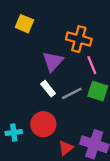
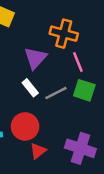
red triangle: (66, 148) -> (38, 151), moved

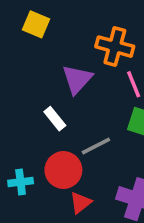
white rectangle: (30, 88) -> (55, 119), moved
gray line: (56, 93) -> (96, 146), moved

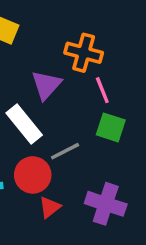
white rectangle: (55, 119) -> (24, 124), size x1.6

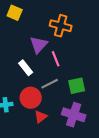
pink line: (102, 90) -> (56, 59), moved
white rectangle: (24, 124) -> (26, 68), size x0.7
green square: (111, 127) -> (77, 86), moved, turned -30

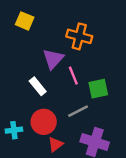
gray line: (50, 84) -> (78, 111), moved
green square: (77, 86) -> (98, 89), moved

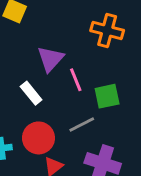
orange cross: (79, 36) -> (107, 31), moved

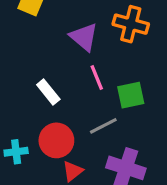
purple triangle: (50, 59) -> (84, 37), moved, turned -32

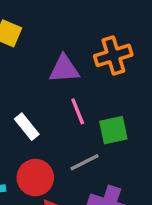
orange cross: (131, 24) -> (113, 55), turned -32
purple triangle: (84, 37) -> (64, 69), turned -44

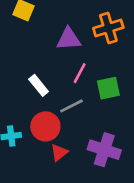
pink line: (78, 111) -> (80, 73), turned 50
gray line: (84, 162) -> (71, 106), moved

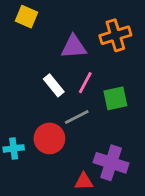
white rectangle: (39, 85) -> (54, 85), moved
red triangle: (59, 152) -> (84, 181), moved, turned 36

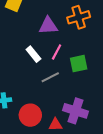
red circle: (49, 138) -> (30, 115), moved

